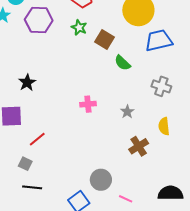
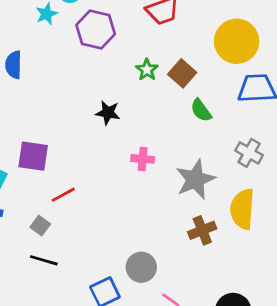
green star: (79, 27) -> (147, 70), moved
black star: (27, 83) -> (108, 113), moved, turned 30
gray star: (127, 112) -> (195, 179), size x2.0
yellow semicircle: (164, 126) -> (242, 209), size x1.6

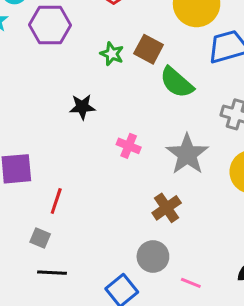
green semicircle: (201, 110) -> (177, 82), size x1.4
pink cross: (143, 159) -> (129, 146), turned 30
red line: (63, 195) -> (56, 201), turned -30
brown cross: (202, 230) -> (167, 208), moved

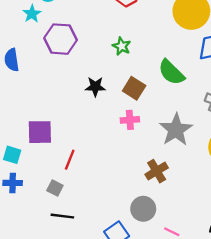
purple hexagon: (50, 25) -> (61, 39), moved
brown square: (149, 49) -> (134, 88), moved
pink cross: (129, 146) -> (130, 120), turned -30

